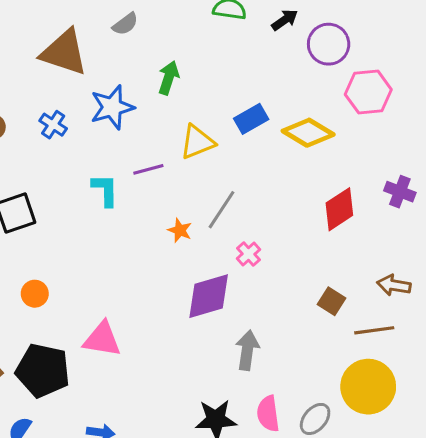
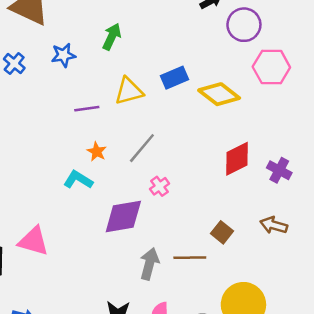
blue star: (112, 107) -> (63, 55), size x0.7
cyan L-shape: (105, 190) -> (78, 180), moved, turned -64
purple cross: (400, 192) -> (279, 170), moved
orange star: (180, 230) -> (97, 152), moved
brown line: (374, 330) -> (190, 258), moved

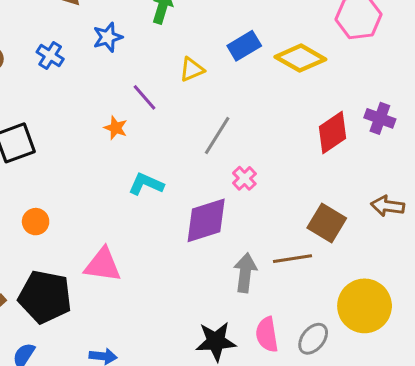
yellow triangle: (129, 91) -> (192, 70), size x0.7
purple line: (87, 109) -> (144, 97), turned 65
orange star: (97, 152) -> (116, 128), moved
purple cross: (279, 170) -> (380, 118), moved
brown square: (222, 232) -> (327, 223), size x1.4

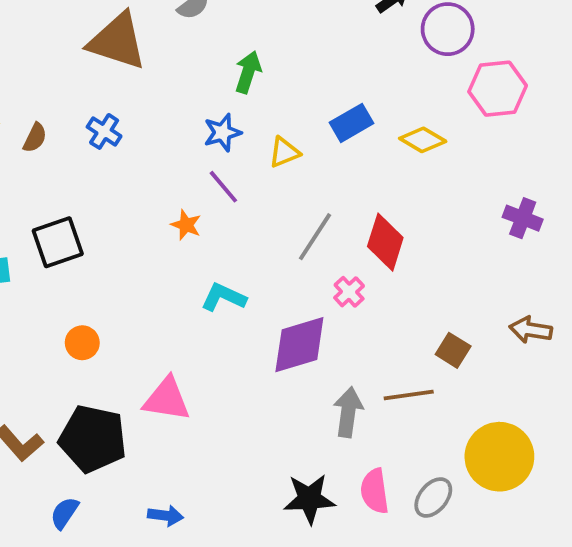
blue star: (108, 37) -> (222, 133), moved
yellow diamond: (300, 58) -> (423, 140), size x0.7
red diamond: (333, 132) -> (385, 242), moved, turned -39
brown square: (327, 223) -> (453, 350), size x0.7

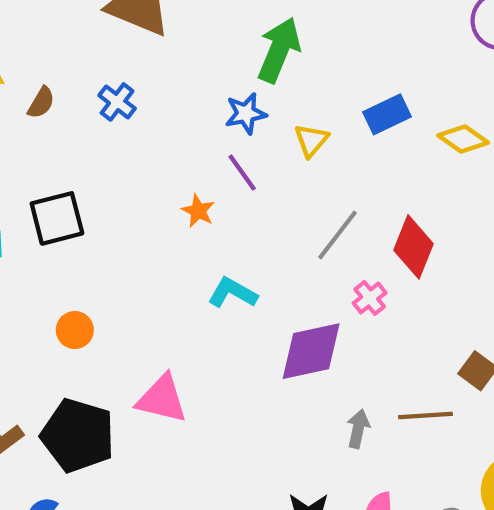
green arrow: (248, 72) -> (279, 50), size x1.4
yellow triangle: (284, 152) -> (311, 140), turned -32
gray arrow: (348, 412) -> (358, 429), size x0.7

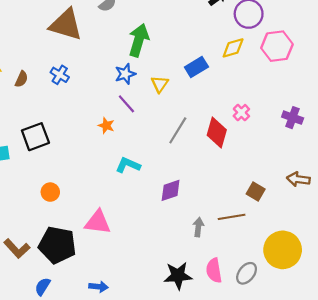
yellow diamond: (463, 139) -> (233, 48), moved, turned -45
pink cross: (370, 298) -> (241, 113), moved
purple diamond: (311, 351) -> (171, 190), size x0.7

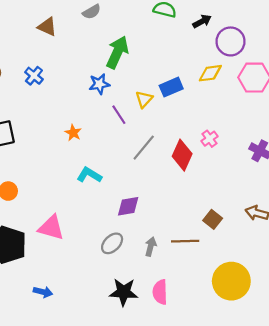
brown triangle: (66, 25) -> (47, 27), size x0.6
yellow triangle: (160, 84) -> (144, 99), moved
purple line: (126, 104) -> (119, 115), moved
gray ellipse: (247, 273) -> (112, 243), moved

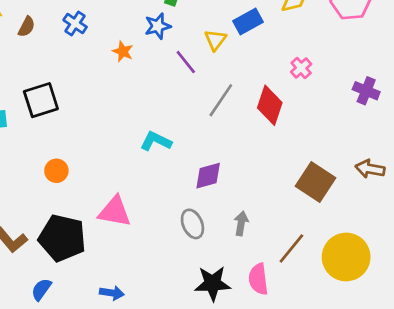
orange star: (73, 133) -> (123, 51), moved
pink cross: (210, 139) -> (301, 68), moved
brown square: (213, 219) -> (315, 182), size x1.6
brown line: (185, 241) -> (291, 248), moved, turned -44
gray ellipse: (112, 243) -> (192, 224), turned -65

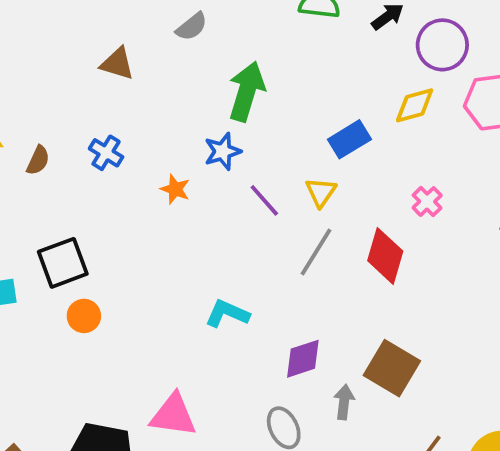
yellow triangle: (215, 40) -> (321, 192), moved
orange circle: (56, 171) -> (84, 316), moved
brown square: (315, 182) -> (392, 368), moved
gray arrow: (241, 223) -> (344, 402), moved

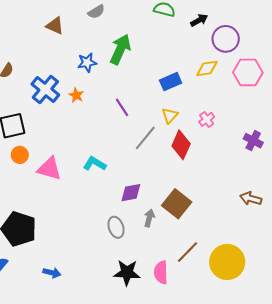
blue star: (223, 151) -> (87, 63), moved
blue cross: (106, 153) -> (45, 89), moved, size x1.6
yellow triangle: (321, 192) -> (170, 116), moved
pink triangle: (173, 415) -> (49, 169), moved

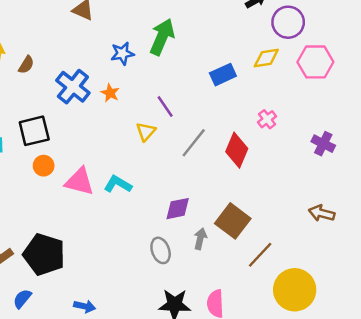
yellow triangle: (170, 116) -> (146, 132), moved
cyan L-shape: (95, 164) -> (118, 184), moved
brown line: (187, 252) -> (260, 255), moved

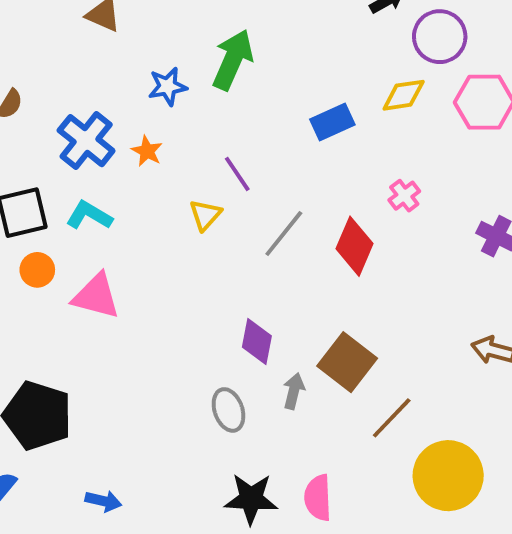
cyan L-shape: (118, 184) -> (89, 215), moved
purple diamond: (178, 209) -> (257, 341), turned -68

